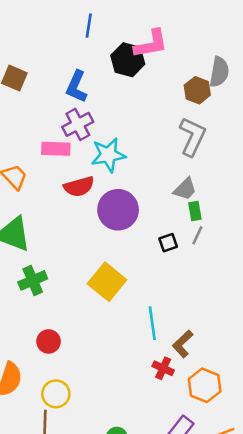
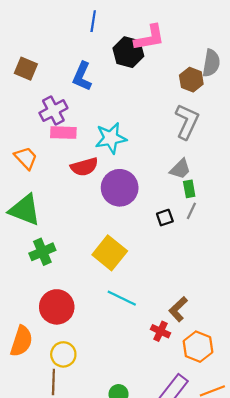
purple cross: (78, 124) -> (53, 111), moved
cyan line: (152, 323) -> (122, 298), moved, turned -56
red circle: (49, 341) -> (57, 307), size x1.6

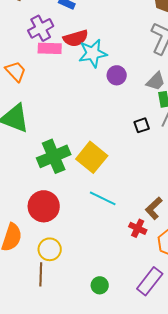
red semicircle: (84, 167) -> (76, 38), moved
purple circle: (120, 188) -> (117, 75), moved, size x0.6
green cross: (42, 252) -> (54, 156), moved, size x1.4

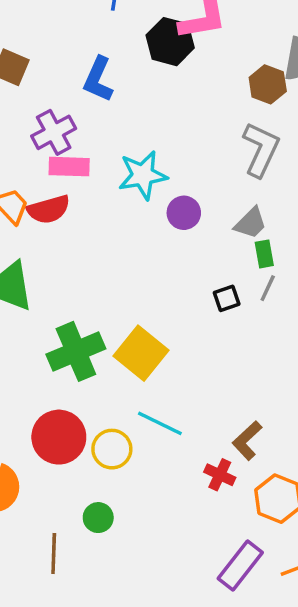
red semicircle: (76, 38) -> (49, 209), moved
yellow circle: (50, 249) -> (112, 449), moved
green circle: (100, 285) -> (98, 518), moved

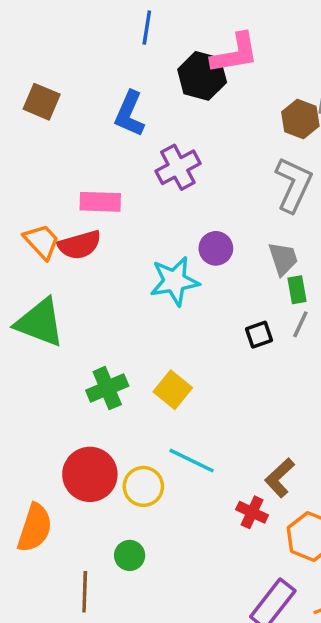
purple cross: (54, 132) -> (178, 167), moved
cyan star: (143, 175) -> (174, 281), moved
gray trapezoid: (251, 223) -> (283, 259), turned -63
green cross: (76, 351) -> (107, 388), size x0.7
yellow square: (141, 353) -> (173, 390), size x0.7

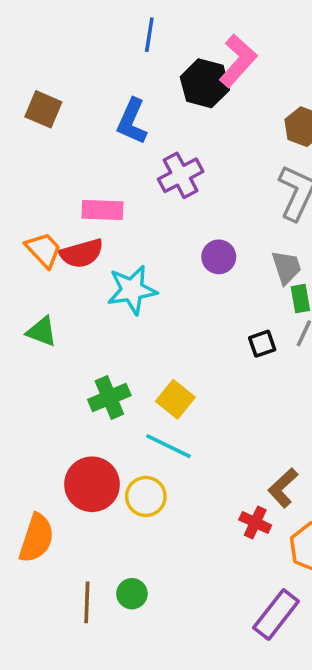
pink L-shape: (235, 53) -> (238, 61), turned -38
cyan star: (174, 281) -> (132, 290), moved
green triangle: (40, 323) -> (42, 332), size x0.6
cyan line: (192, 461) -> (168, 446), moved
green circle: (130, 555) -> (132, 594), moved

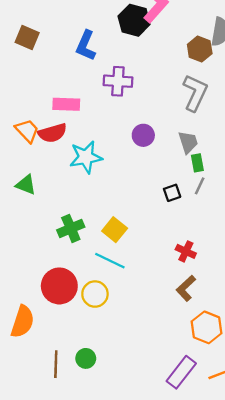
purple cross: (181, 175) -> (118, 81), turned 32
red cross: (255, 522) -> (186, 251), moved

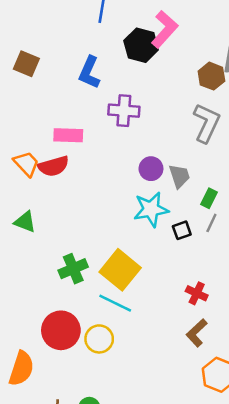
gray trapezoid: (188, 142) -> (179, 176), moved
cyan star: (86, 157) -> (151, 209), moved
green rectangle: (197, 163) -> (209, 198), turned 36
yellow square: (115, 230) -> (120, 270), size x1.5

